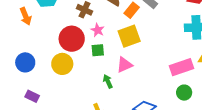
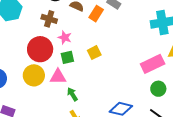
yellow square: (129, 36) -> (94, 53), moved, size x0.6
pink triangle: (124, 65) -> (58, 77), moved, turned 30
green arrow: (108, 81) -> (72, 94), moved

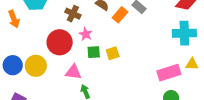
green square: (67, 57) -> (94, 52), moved
yellow circle: (34, 75) -> (36, 66), moved

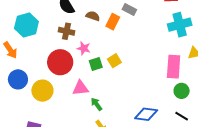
blue circle: (13, 65) -> (18, 79), moved
pink rectangle: (169, 73) -> (174, 67), turned -55

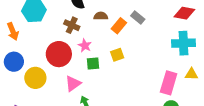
brown semicircle: (93, 16) -> (101, 16), turned -32
yellow square: (114, 61) -> (117, 55), moved
pink triangle: (80, 88) -> (73, 84), turned -42

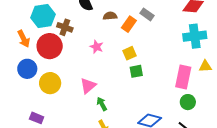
brown cross: (72, 25) -> (65, 27), moved
red circle: (59, 54) -> (50, 46), moved
green square: (93, 63) -> (136, 71), moved

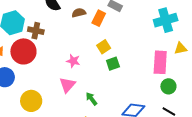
pink star: (97, 47) -> (73, 61), moved
yellow circle: (50, 83) -> (31, 101), moved
green arrow: (102, 104) -> (91, 99), moved

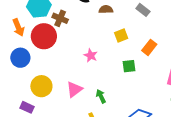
orange rectangle: (99, 18) -> (149, 47), moved
yellow square: (104, 47) -> (121, 35), moved
pink triangle: (67, 85) -> (74, 89), moved

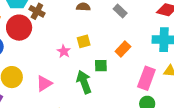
yellow square: (121, 35) -> (84, 41), moved
green arrow: (101, 96) -> (84, 82), moved, size x1.6

